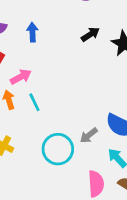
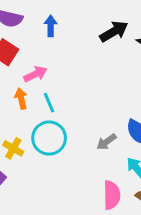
black arrow: (90, 34) -> (114, 31), size x1.4
cyan circle: (58, 149) -> (49, 138), moved

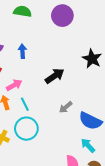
black arrow: (114, 31) -> (55, 76), moved
gray arrow: (106, 142) -> (66, 107), moved

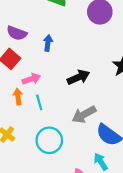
gray arrow: (66, 107) -> (84, 114), size x1.5
cyan circle: (26, 129) -> (49, 140), moved

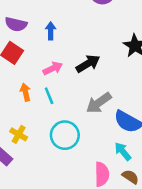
pink arrow: (31, 79) -> (53, 68), moved

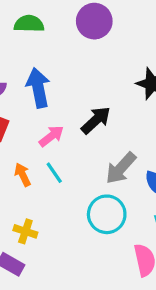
blue arrow: (51, 31) -> (38, 88), size x1.6
cyan circle: (65, 135) -> (107, 214), moved

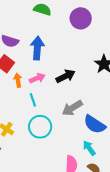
orange arrow: (23, 175) -> (18, 80), moved
cyan circle: (107, 214) -> (40, 127), moved

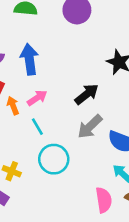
black arrow: (66, 76) -> (87, 94), moved

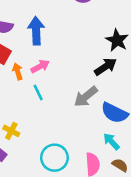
black arrow: (87, 94) -> (106, 67), moved
cyan circle: (54, 159) -> (54, 158), moved

